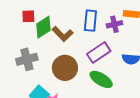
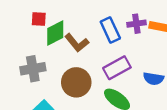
blue rectangle: (90, 21) -> (110, 30), turned -35
purple cross: (114, 24) -> (136, 24), moved

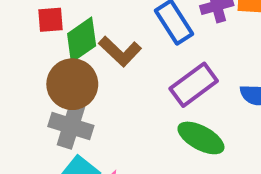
gray cross: (33, 69) -> (71, 126), moved, turned 35
brown circle: (76, 82) -> (72, 84), moved

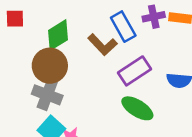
red square: (50, 20) -> (15, 19), moved
brown L-shape: (120, 51) -> (102, 45), moved

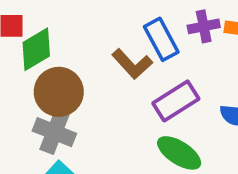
green diamond: (58, 35) -> (36, 49), moved

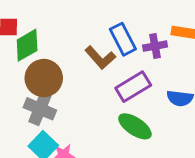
purple cross: (204, 26) -> (155, 46), moved

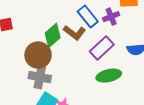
green diamond: (27, 45) -> (53, 35), moved
green ellipse: (135, 126) -> (109, 76), turned -35

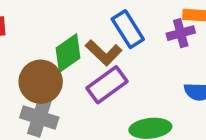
purple cross: (111, 17) -> (181, 33), moved
purple rectangle: (102, 48) -> (107, 85), moved

